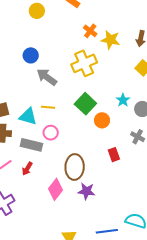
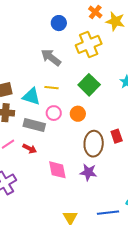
blue circle: (31, 55) -> (59, 23), moved
orange circle: (102, 120) -> (78, 114), moved
brown ellipse: (75, 167) -> (94, 144), moved
red arrow: (27, 169) -> (30, 149), turned -96
pink diamond: (55, 189) -> (57, 170), turned -50

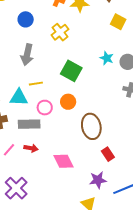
yellow cross: (89, 44) -> (60, 32), size x0.7
gray arrow: (51, 57) -> (27, 55), turned -100
red rectangle: (117, 136) -> (108, 154), moved
purple star: (88, 172) -> (98, 180), moved

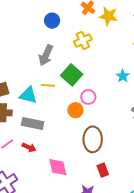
green square: (71, 71) -> (72, 75), moved
pink circle: (45, 108) -> (88, 97), moved

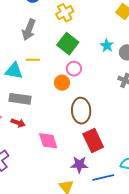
green square: (72, 75) -> (68, 44), moved
red rectangle: (103, 170) -> (93, 141), size x1.6

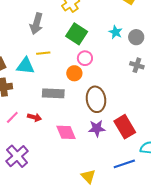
gray rectangle: (20, 99) -> (53, 93), moved
red rectangle: (93, 141) -> (125, 127), moved
purple star: (79, 165) -> (97, 128), moved

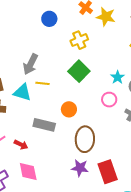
gray arrow: (36, 24) -> (30, 64), moved
pink circle: (85, 58) -> (109, 100), moved
pink diamond: (66, 132) -> (28, 171), moved

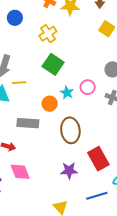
cyan star: (118, 77) -> (67, 92), moved
purple star: (80, 168) -> (69, 171), moved

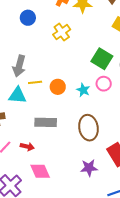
green square: (53, 64) -> (102, 59), moved
orange circle: (50, 104) -> (58, 87), moved

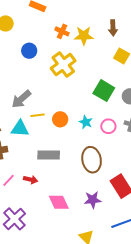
yellow cross: (62, 32) -> (63, 64), size x1.4
gray arrow: (19, 66) -> (21, 99), turned 35
pink circle: (104, 84) -> (108, 126), moved
pink diamond: (40, 171) -> (59, 202), moved

